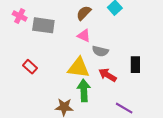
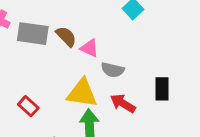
brown semicircle: (84, 13) -> (66, 36), moved, turned 91
red rectangle: (30, 67) -> (28, 106), moved

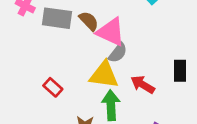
pink triangle: (89, 48) -> (111, 32), size x1.6
gray semicircle: (113, 70) -> (118, 53), moved, turned -65

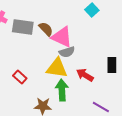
gray semicircle: (118, 53) -> (67, 52), turned 35

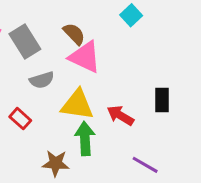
gray rectangle: (23, 27) -> (25, 42), turned 50
brown semicircle: (46, 29) -> (74, 34), moved
gray semicircle: (67, 52) -> (42, 80), moved

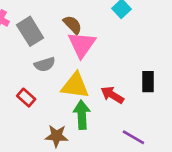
pink triangle: (85, 57) -> (82, 45), turned 40

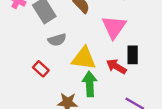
pink triangle: (82, 45) -> (114, 27), moved
black rectangle: (148, 82) -> (133, 55), moved

